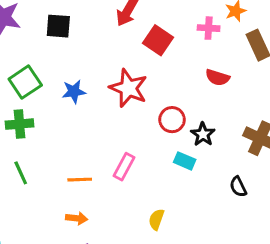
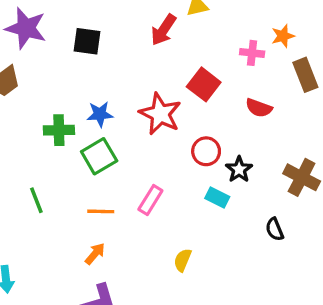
red square: (158, 40) -> (204, 84), moved
green square: (25, 82) -> (99, 156), moved
green cross: (19, 124) -> (59, 130), moved
orange arrow: (77, 218) -> (95, 254), turned -60

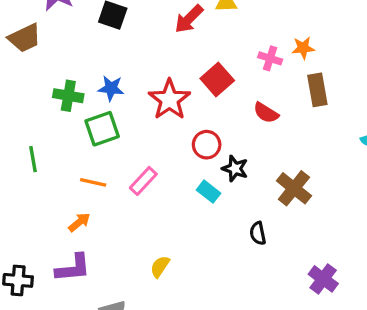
black star: (239, 169) -> (235, 169), turned -30
yellow semicircle: (183, 260) -> (160, 267), moved

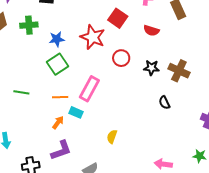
green cross: (68, 96) -> (29, 25), moved
green line: (33, 159) -> (21, 92), turned -56
black star: (235, 169) -> (151, 68), moved
pink rectangle: (143, 181) -> (89, 89), size x1.4
cyan rectangle: (208, 192) -> (76, 112), moved

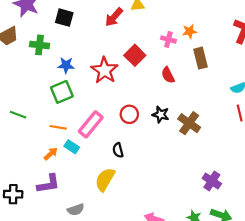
red semicircle: (151, 31) -> (168, 75), turned 35
red circle: (121, 58) -> (129, 114), moved
black semicircle: (164, 103) -> (118, 150), moved
yellow semicircle: (112, 137) -> (105, 179), size x1.6

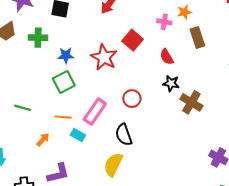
black star: (161, 115) -> (171, 83), moved
black semicircle: (118, 150) -> (124, 135), size x1.5
orange arrow: (51, 154) -> (43, 140), moved

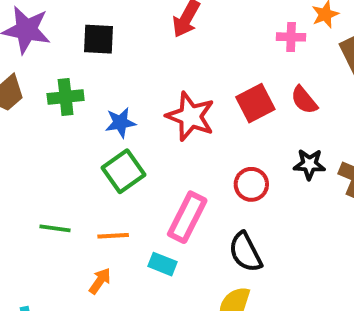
red square: (133, 40) -> (255, 103), moved, turned 30
black star: (171, 83) -> (309, 164), moved
orange line: (63, 117) -> (113, 236), moved

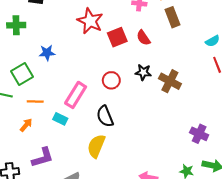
red star: (190, 116) -> (90, 21), moved
blue star: (120, 123) -> (47, 53), moved
green square: (124, 171) -> (22, 74), moved

